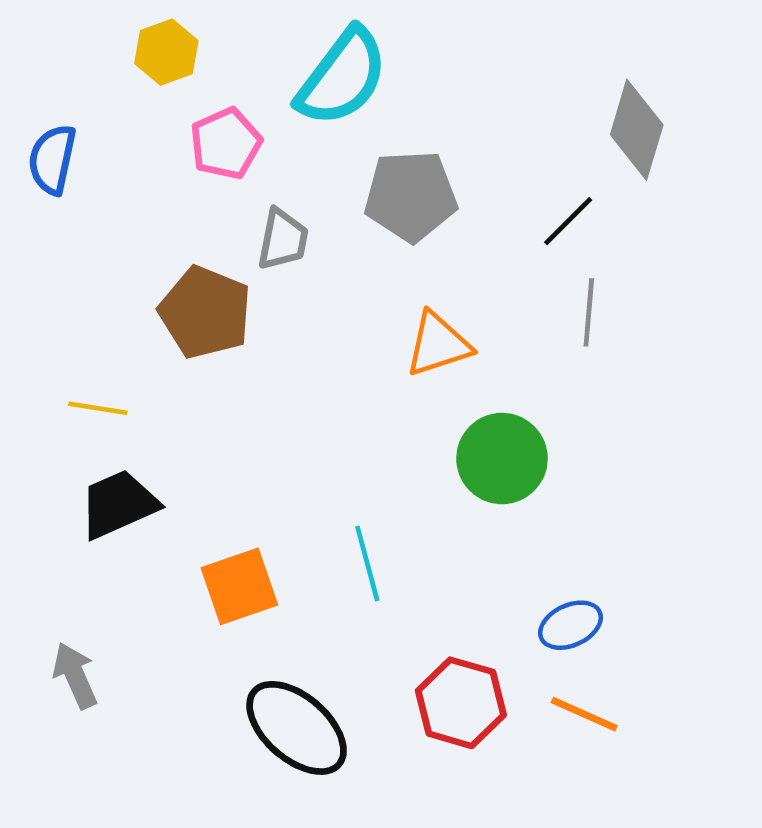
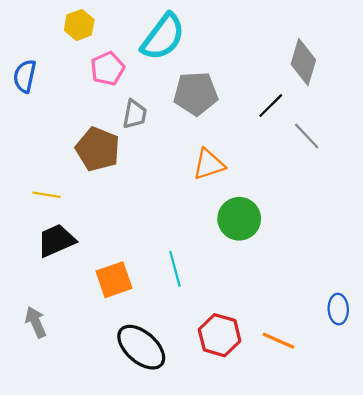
gray line: (589, 312) -> (307, 136), moved, turned -48
blue ellipse: (570, 625) -> (338, 309), moved, turned -68

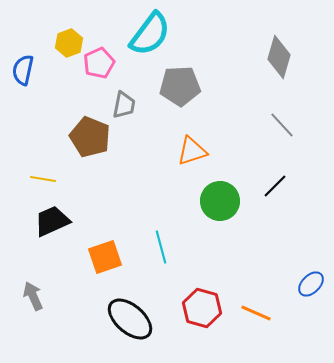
yellow hexagon: (79, 25) -> (69, 43), moved
black line: (271, 106) -> (275, 186), moved
blue ellipse: (338, 309) -> (311, 284), turned 48

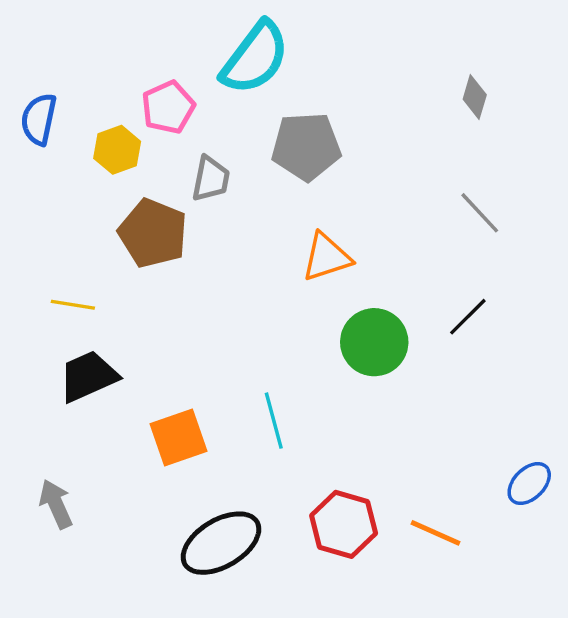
yellow hexagon: (69, 43) -> (117, 150), moved
gray diamond: (279, 57) -> (475, 97), size x0.6
black ellipse: (130, 319) -> (221, 543), turned -72

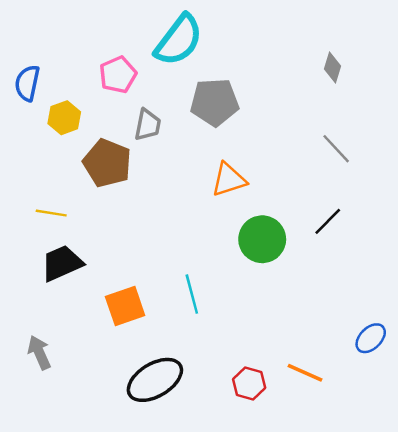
yellow hexagon: (117, 150) -> (64, 118), moved
red hexagon: (344, 524) -> (249, 383), moved, size x0.7

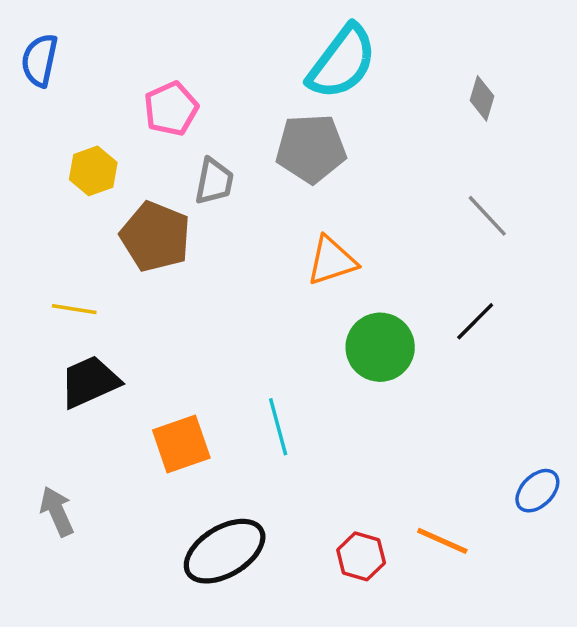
cyan semicircle: (179, 40) -> (342, 62), moved
blue semicircle: (27, 83) -> (40, 60), moved

